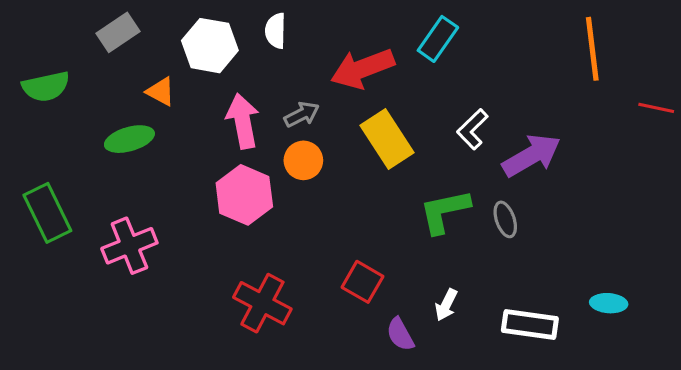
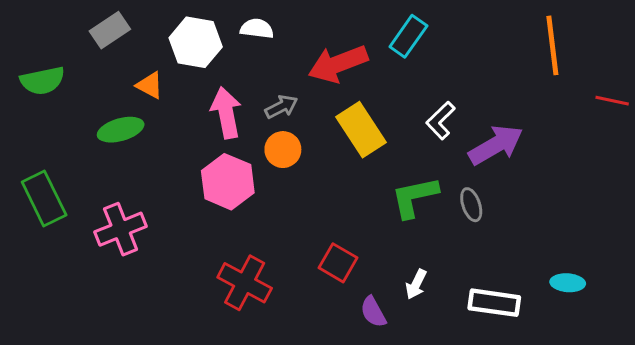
white semicircle: (276, 31) -> (257, 29), turned 96

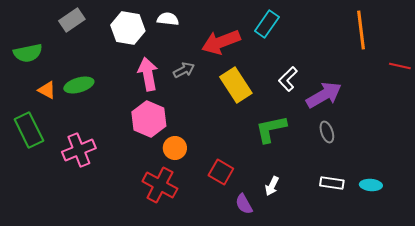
orange triangle: (150, 85) -> (47, 90), moved
orange circle: (283, 150) -> (175, 148), moved
gray ellipse: (471, 205) -> (327, 132), moved
white rectangle: (494, 303) -> (332, 183), moved, size x0.7

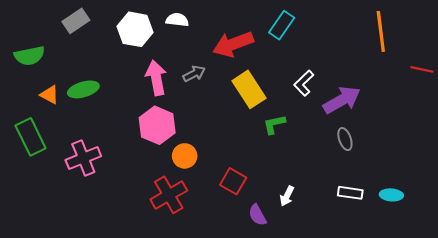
green L-shape: (271, 129) -> (274, 124), moved, size x0.7
red cross: (160, 185) -> (169, 195), turned 32

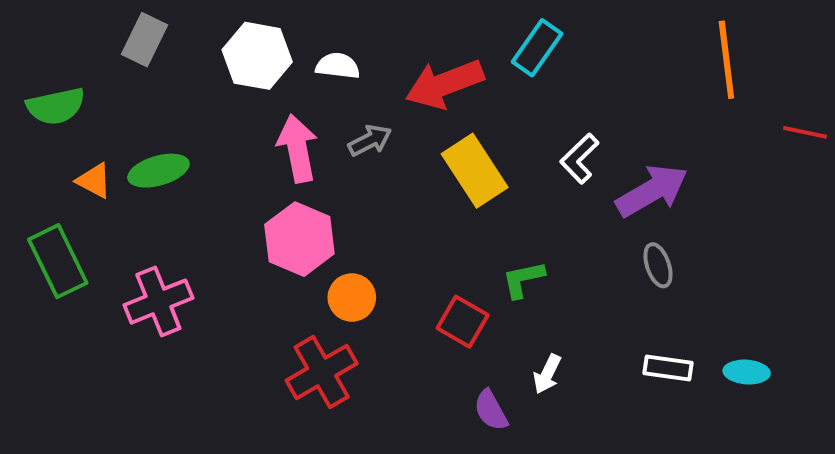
white semicircle: (177, 20) -> (338, 66), moved
gray rectangle: (76, 21) -> (144, 40), turned -30
green L-shape: (274, 124) -> (523, 279), moved
red square: (233, 181) -> (463, 322), moved

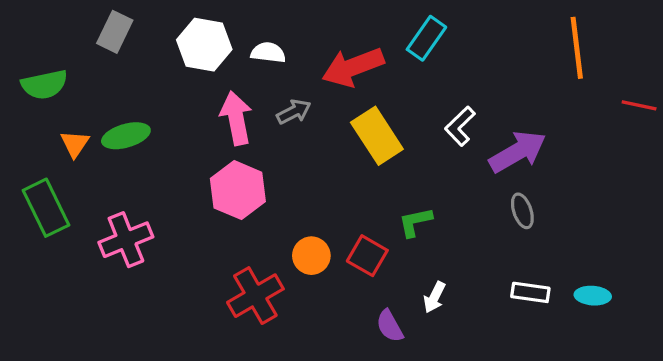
orange triangle: (94, 181) -> (75, 144), turned 36
orange circle: (352, 297) -> (311, 256), moved

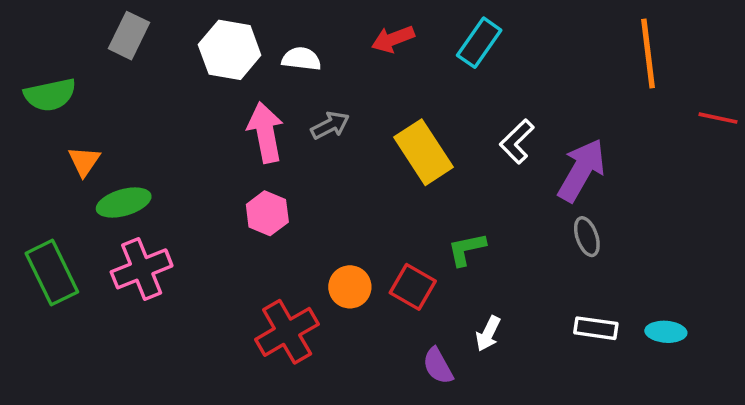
red arrow: (353, 67) -> (393, 39), moved, size x0.6
green ellipse: (126, 136) -> (124, 202), moved
purple arrow: (518, 152) -> (582, 170), turned -30
pink hexagon: (238, 190) -> (267, 213), size x0.7
green rectangle: (46, 208) -> (52, 273), moved

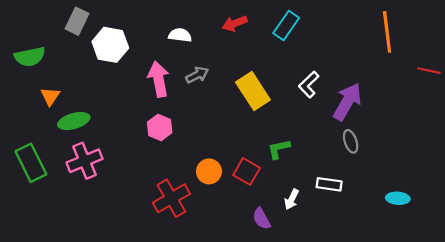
white hexagon: (230, 50) -> (110, 45), moved
white rectangle: (596, 328) -> (329, 184), moved

